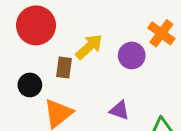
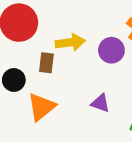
yellow arrow: (89, 47) -> (70, 42), turned 36

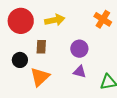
yellow arrow: (70, 42) -> (55, 20), moved
purple circle: (111, 50) -> (79, 49), moved

